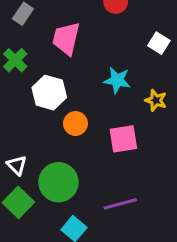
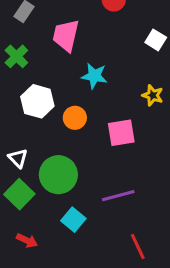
cyan star: (117, 80) -> (94, 76), moved
white hexagon: (49, 93) -> (37, 101), moved

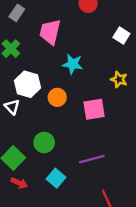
white triangle: (18, 158) -> (12, 107), moved
green circle: (58, 175) -> (44, 142), size x0.7
red arrow: (27, 241) -> (19, 183), moved

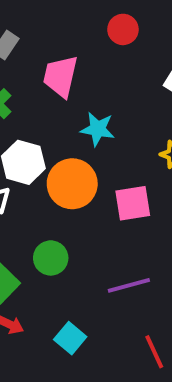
orange circle: (57, 97) -> (72, 184), size x1.6
cyan square: (56, 178) -> (70, 338), moved

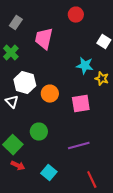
cyan star: (98, 129) -> (85, 66), moved
orange circle: (72, 184) -> (50, 94), size x0.7

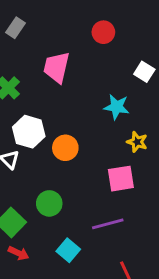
gray rectangle: (16, 23) -> (16, 28), moved
yellow star: (102, 79) -> (137, 142), moved
pink square: (81, 104) -> (121, 179), moved
cyan square: (49, 173) -> (68, 250), moved

